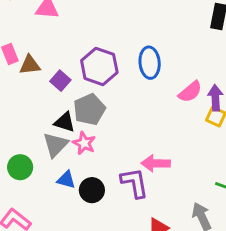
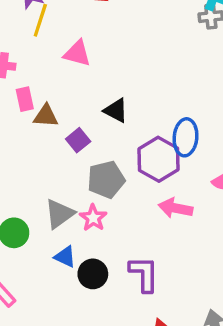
purple hexagon: (99, 66) -> (158, 159), moved
black triangle: (65, 122) -> (116, 110), moved
pink arrow: (156, 163) -> (176, 208), moved

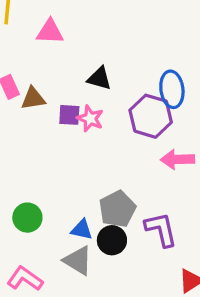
purple square: (78, 140) -> (69, 115), turned -35
gray pentagon: (106, 180) -> (117, 209), moved
gray triangle: (59, 214) -> (78, 261), moved, turned -40
pink star: (93, 218) -> (90, 119), moved

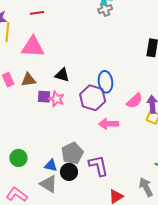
pink triangle: (50, 32) -> (33, 47), size x1.4
brown triangle: (33, 98) -> (28, 80), moved

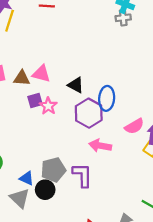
pink triangle: (33, 47) -> (41, 74), moved, size x0.7
black triangle: (62, 75) -> (76, 85), moved
purple square: (44, 97) -> (35, 101), turned -32
purple L-shape: (98, 166) -> (82, 175), moved

